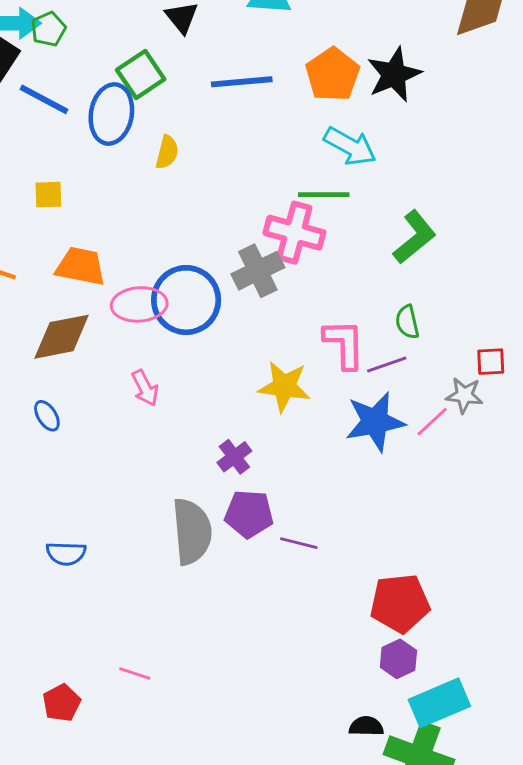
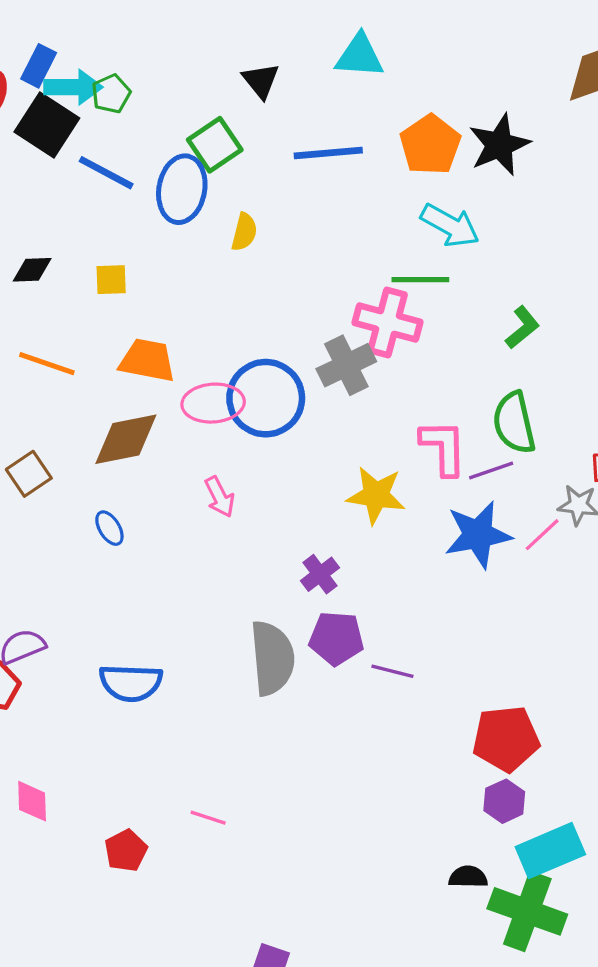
green L-shape: (415, 237) -> (522, 327), size x0.7
green semicircle: (407, 322) -> (514, 423), size x1.6
blue semicircle: (66, 553) -> (131, 683), size x1.4

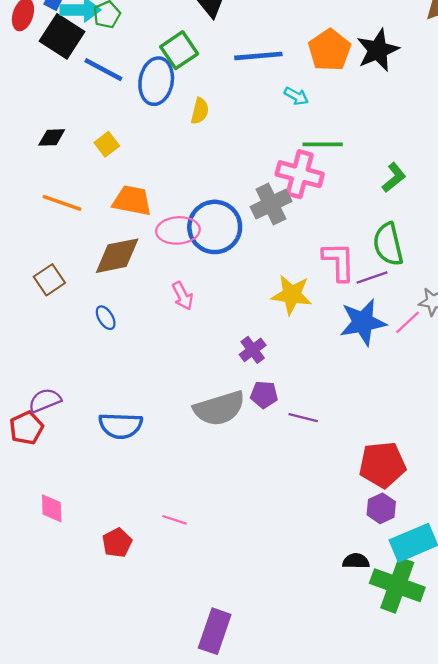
cyan arrow: (450, 225) -> (296, 96), moved, size x0.6
yellow square: (111, 280) -> (107, 144), turned -35
purple pentagon: (336, 638) -> (264, 395), size x0.7
gray semicircle: (272, 658) -> (219, 408), turned 78

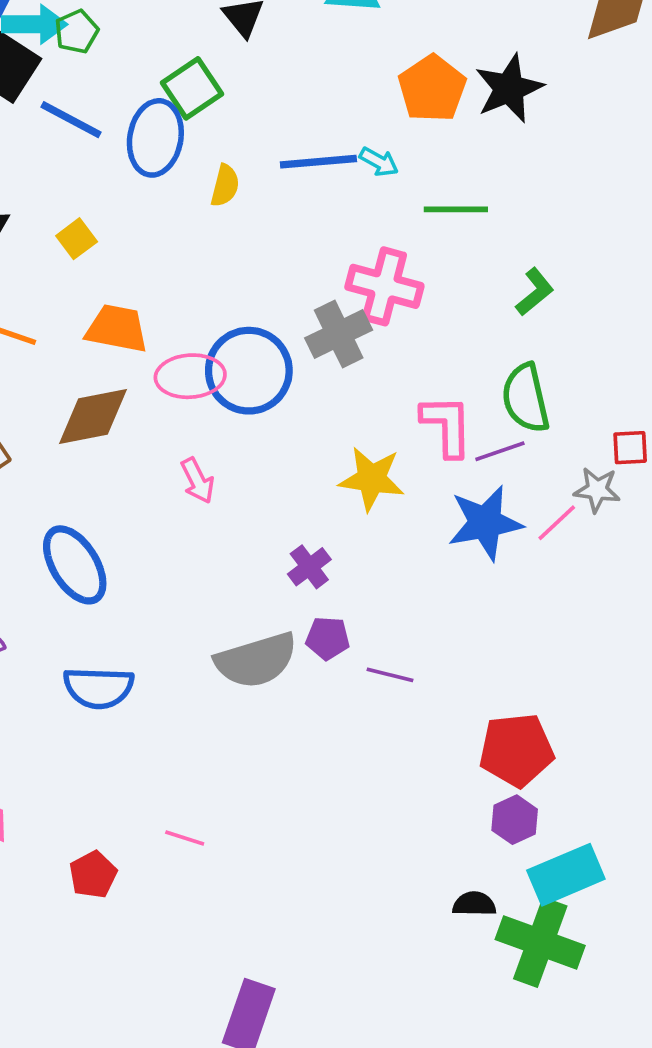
blue line: (258, 56) -> (318, 162), moved
green line: (323, 144) -> (456, 209), moved
blue ellipse: (106, 318) -> (75, 565), moved, size x2.0

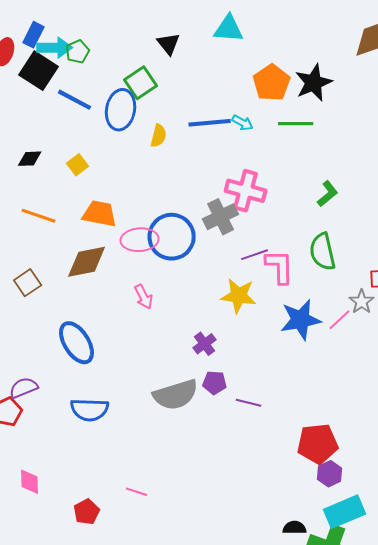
green line: (456, 209) -> (296, 124), moved
purple line: (500, 451) -> (255, 255), moved
gray star: (597, 490) -> (362, 302), turned 30
purple hexagon: (515, 820) -> (330, 474), moved

